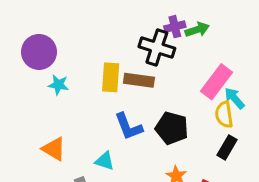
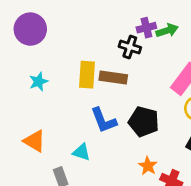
black cross: (157, 47) -> (130, 47), size x0.7
purple circle: (39, 52) -> (30, 29), moved
cyan star: (58, 85) -> (39, 82), turned -30

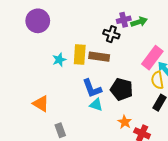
cyan star: (39, 82) -> (59, 60), moved
cyan triangle: (81, 152) -> (96, 105), moved

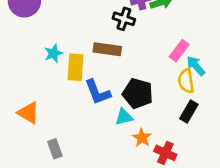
yellow rectangle: (80, 55) -> (76, 67), moved
pink rectangle: (152, 58) -> (179, 51), size x0.7
cyan triangle: (96, 105) -> (124, 117), moved, turned -32

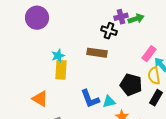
yellow rectangle: (76, 67) -> (61, 70), moved
blue L-shape: (98, 92) -> (90, 99), moved
black pentagon: (138, 93) -> (131, 85), moved

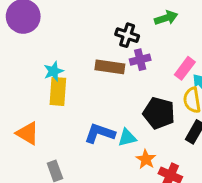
purple cross: (121, 17) -> (140, 60), moved
blue L-shape: (90, 99) -> (100, 133), turned 130

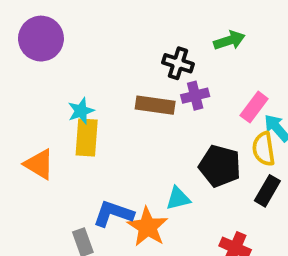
orange triangle: (28, 133) -> (39, 164), moved
blue L-shape: (100, 133) -> (113, 214), moved
orange star: (146, 159) -> (148, 227), moved, size x1.5

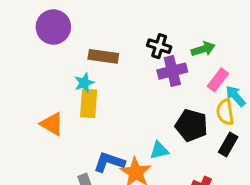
green arrow: (229, 40) -> (203, 49), moved
purple cross: (195, 96) -> (172, 71), size x1.4
brown rectangle: (155, 105) -> (103, 56), moved

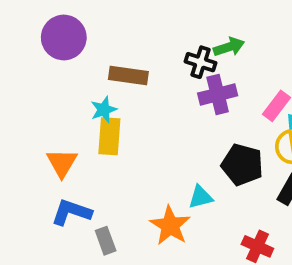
green arrow: (203, 49) -> (229, 47), moved
orange triangle: (52, 124) -> (62, 163), turned 30
blue L-shape: (109, 162) -> (71, 212), moved

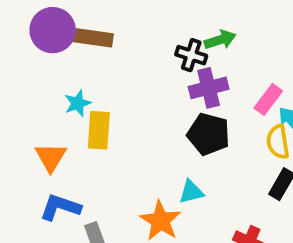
brown rectangle: (128, 75) -> (93, 38), moved
cyan star: (104, 110) -> (78, 103), moved
black pentagon: (242, 165) -> (209, 134), moved

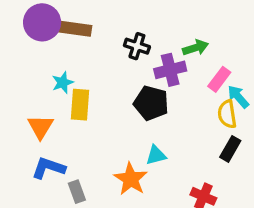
green arrow: (220, 40) -> (195, 48), moved
black cross: (191, 55) -> (137, 46), moved
black pentagon: (209, 134) -> (151, 103), moved

